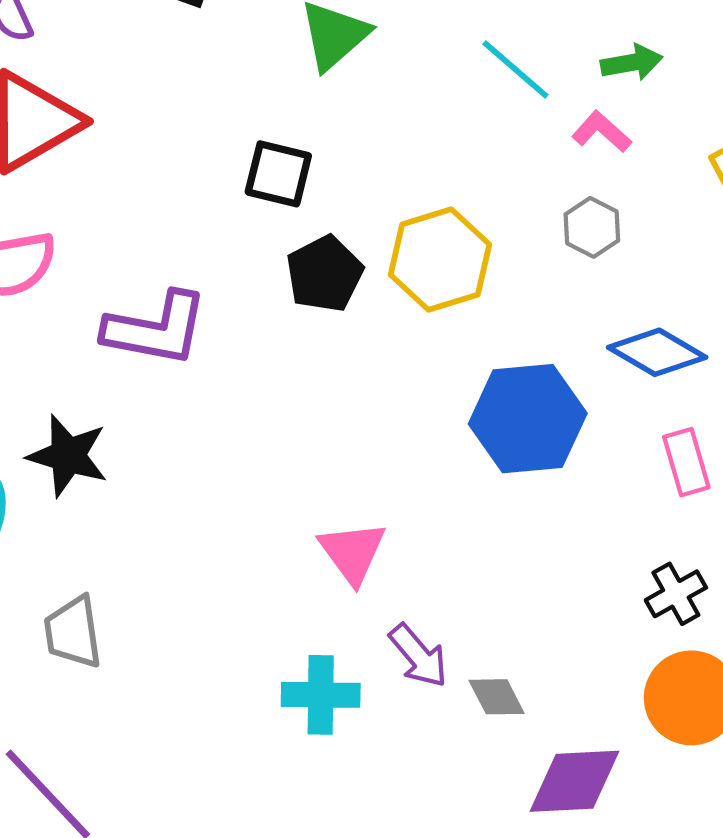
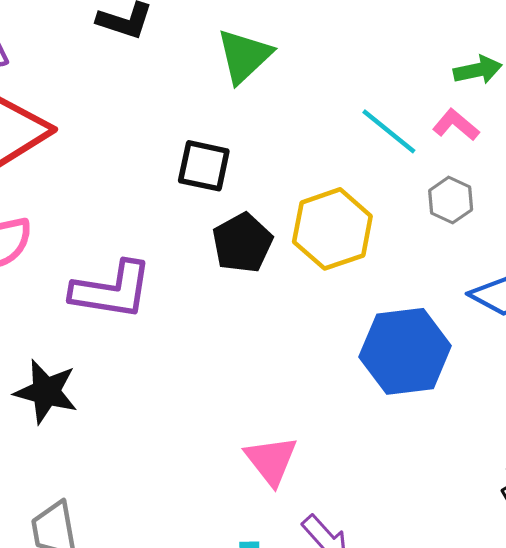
cyan line: (516, 70) -> (389, 131), moved

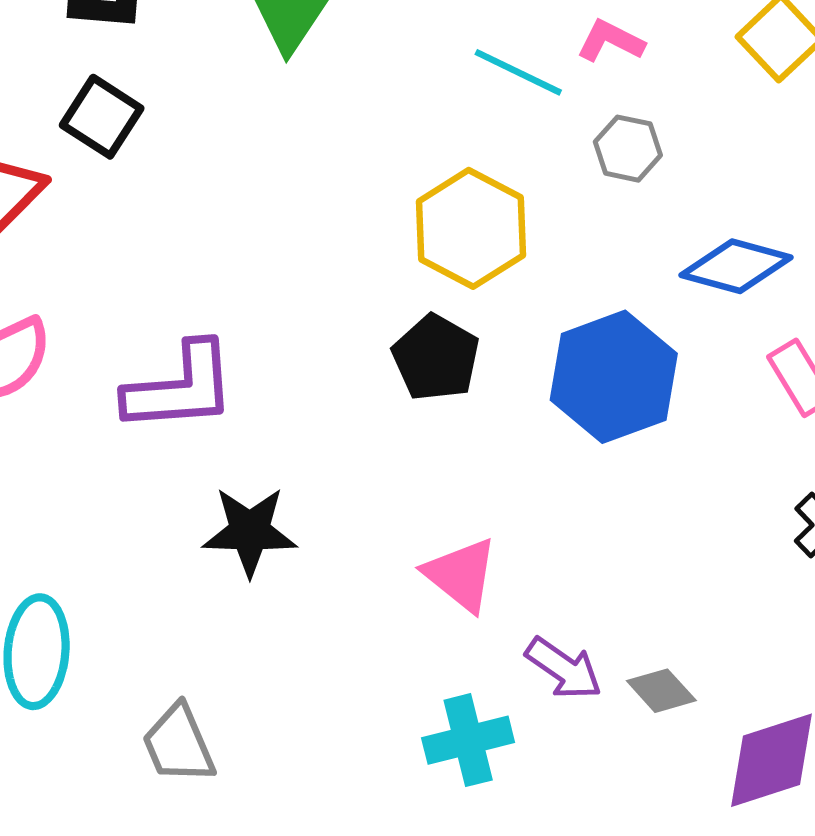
black square: (204, 166) -> (102, 117), moved, turned 34
black pentagon: (242, 243) -> (436, 358), moved
black star: (46, 392) -> (250, 531), moved

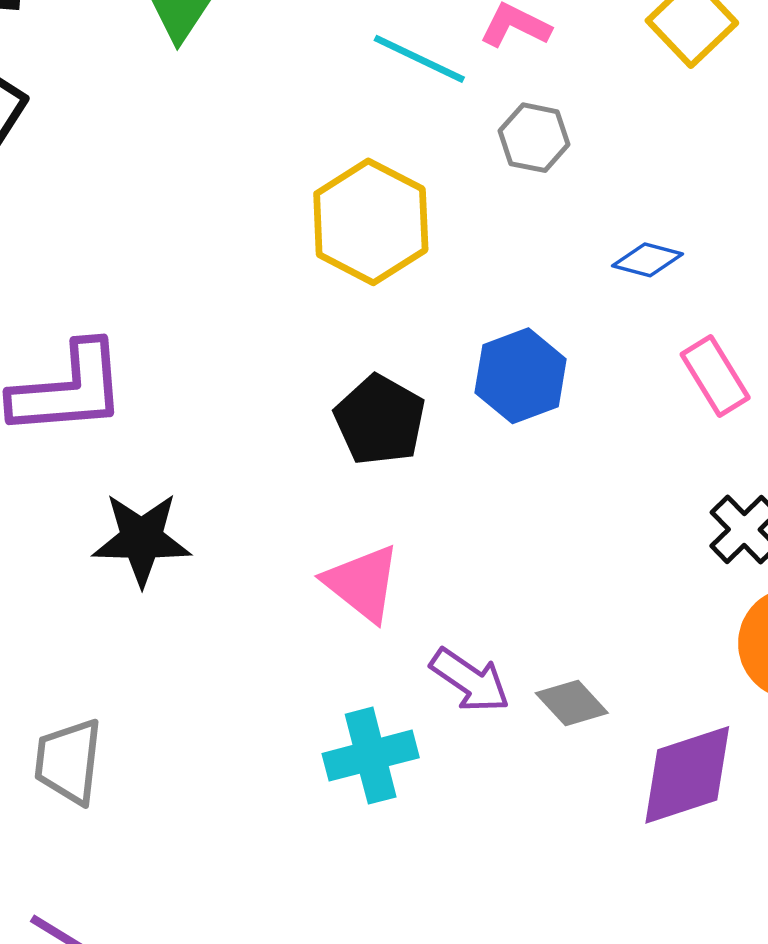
blue diamond: (736, 266) -> (647, 260), size x0.6
black pentagon: (436, 358) -> (380, 420), moved
blue hexagon: (614, 377) -> (521, 376), size x0.7
gray trapezoid: (179, 744) -> (69, 761), turned 30

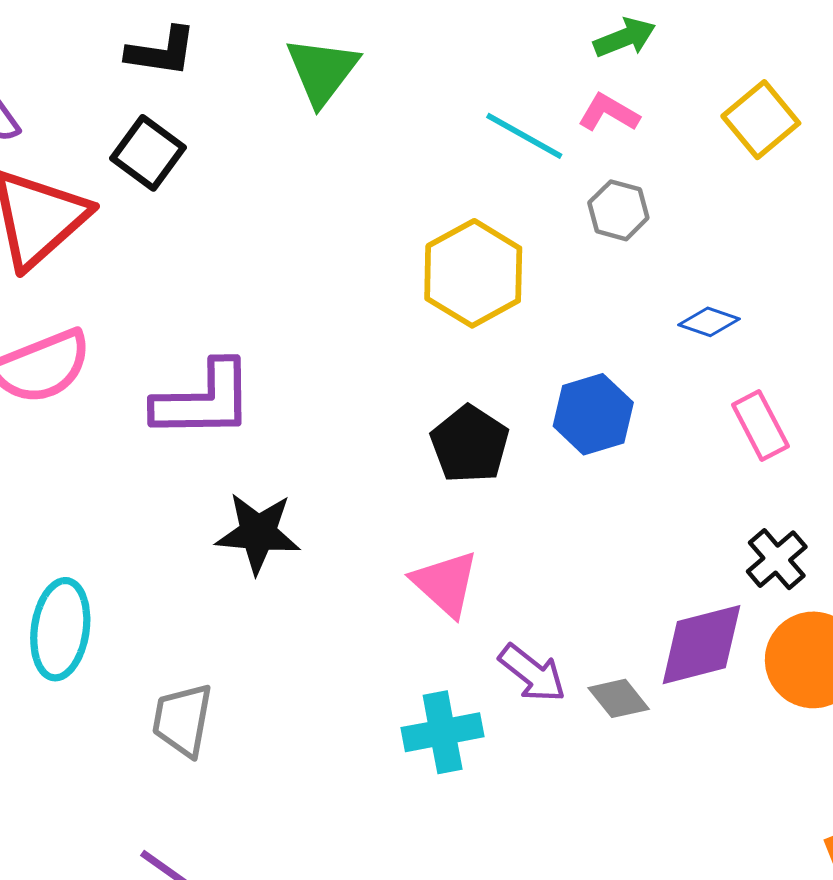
purple diamond: (687, 775) -> (701, 645), moved

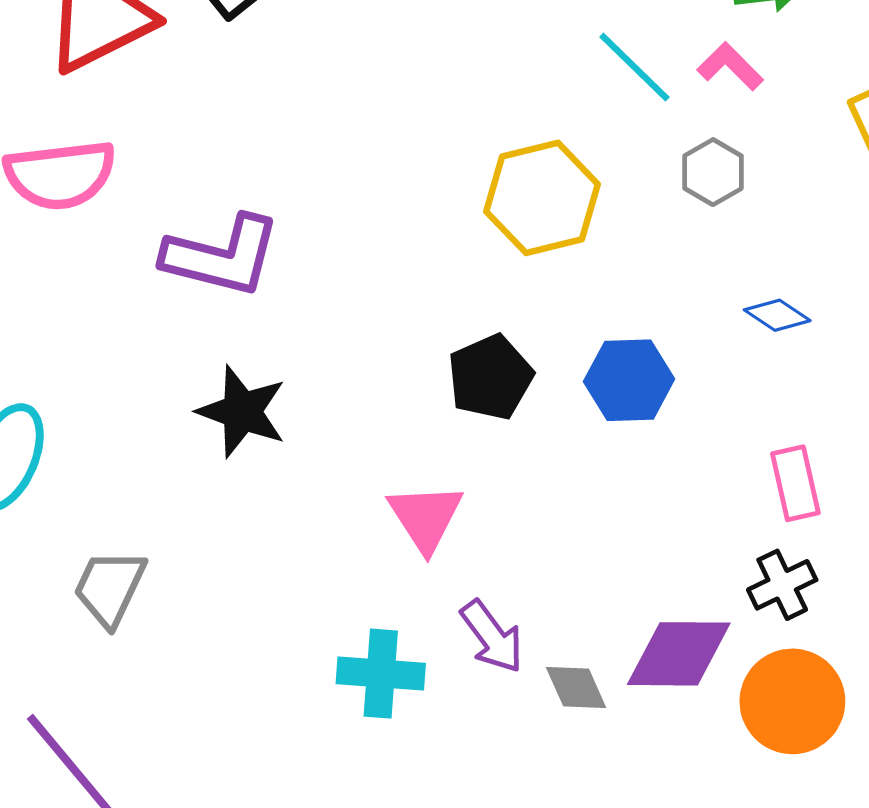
pink rectangle: (760, 426) -> (795, 483), moved

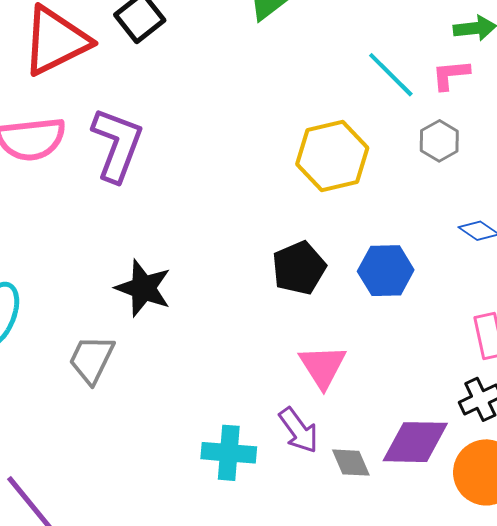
pink L-shape: (730, 66) -> (451, 75), turned -51
purple L-shape: (222, 256) -> (117, 145), moved, turned -84
pink triangle: (426, 517) -> (323, 366), moved
gray trapezoid: (110, 588) -> (92, 359), moved

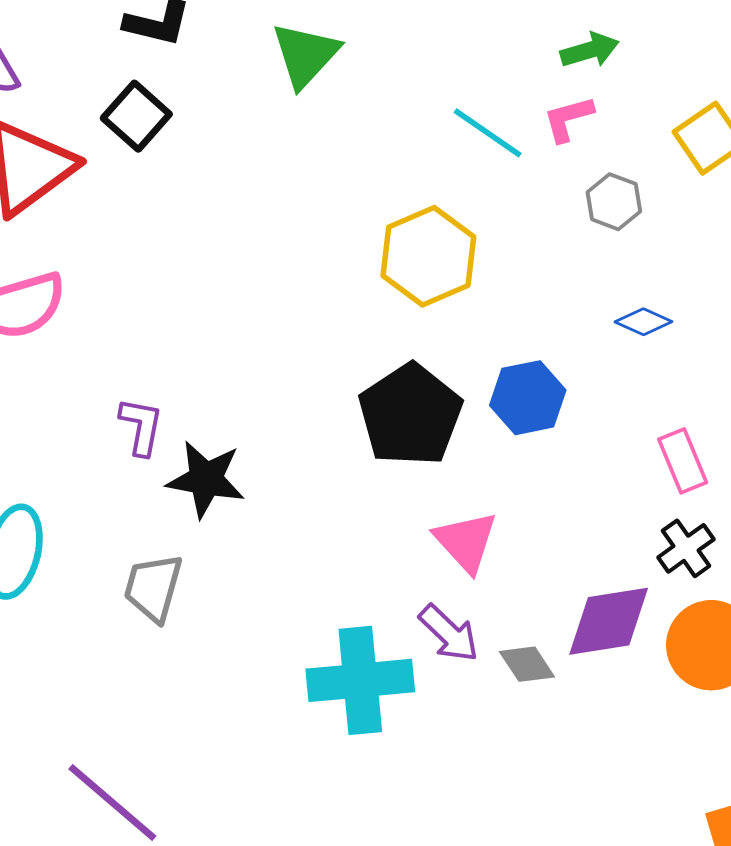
gray hexagon: (439, 141) -> (614, 202), moved
purple L-shape: (117, 145) -> (141, 426), moved, size x0.6
black pentagon: (299, 268) -> (410, 415), size x1.4
cyan cross: (229, 453) -> (360, 680), size x1.4

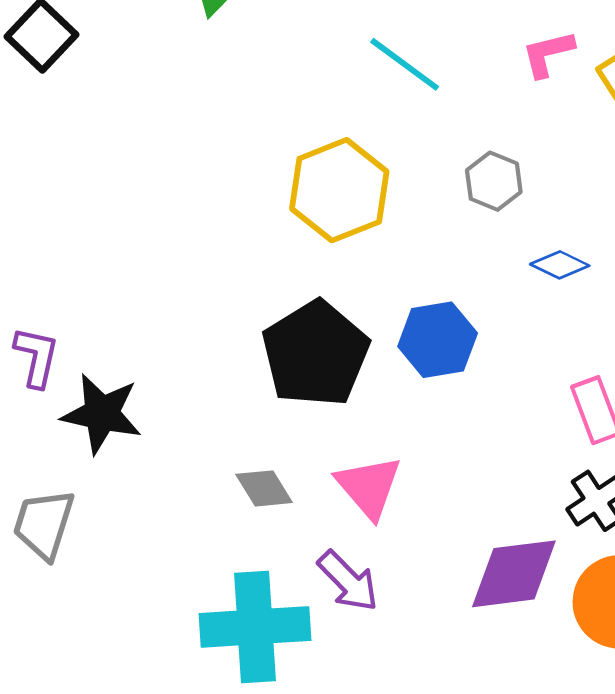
pink L-shape: (568, 119) -> (548, 54), moved
gray hexagon: (614, 202) -> (494, 181), moved
gray diamond: (527, 664) -> (264, 488), moved

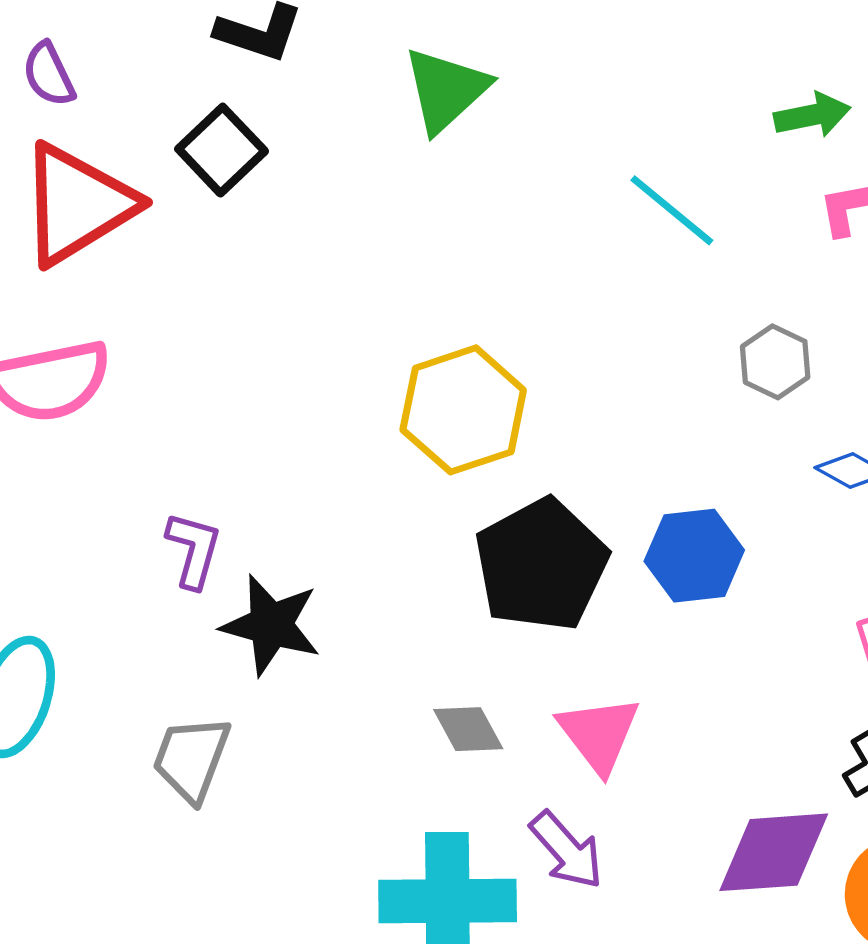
yellow hexagon: (339, 190) -> (463, 410), moved

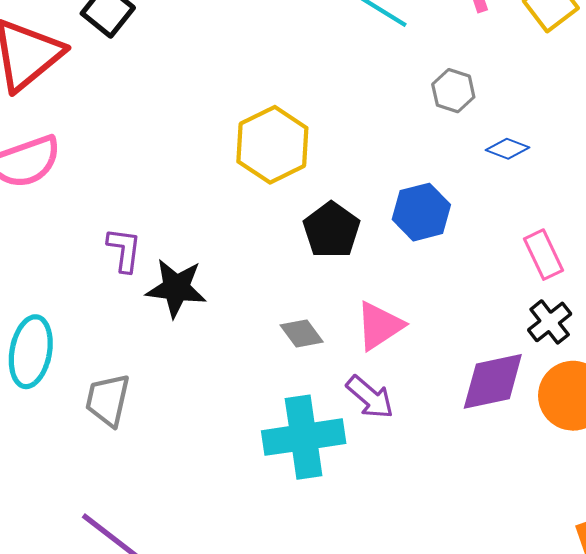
black pentagon: (541, 565) -> (331, 230), size x0.7
pink triangle: (599, 734) -> (379, 326), turned 42
gray trapezoid: (191, 759) -> (108, 400), moved

